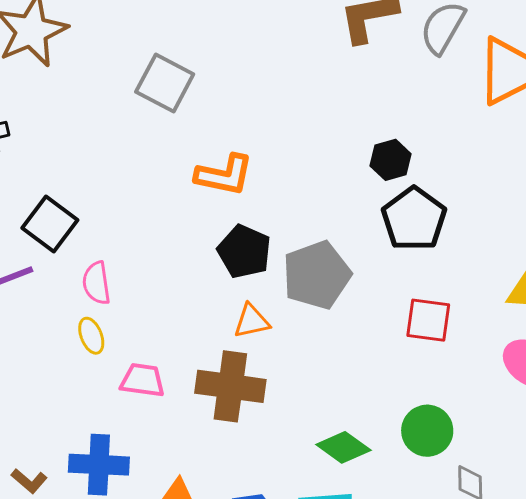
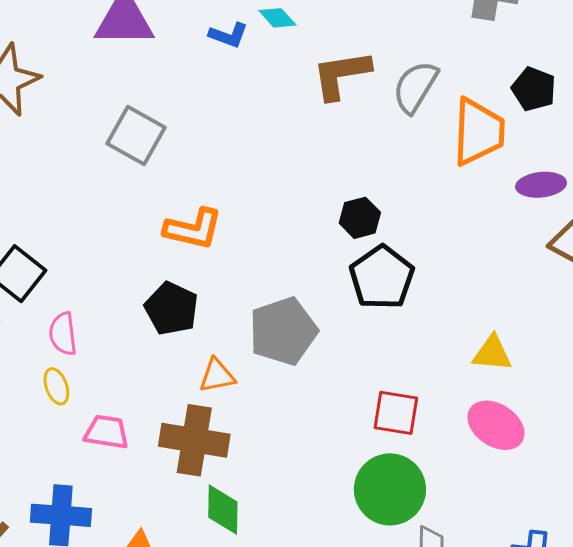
black pentagon: (244, 252) -> (171, 308), moved
red square: (428, 320) -> (396, 413), moved
green circle: (427, 431) -> (390, 489), size x1.4
green diamond: (343, 447) -> (223, 510), moved, turned 54

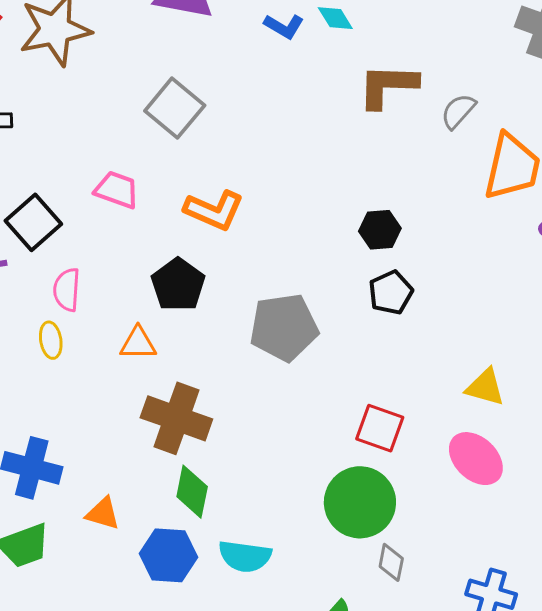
gray semicircle: (415, 87) -> (458, 111), size x0.7
black pentagon: (382, 277) -> (391, 292), size x0.7
orange triangle: (217, 376) -> (138, 343), moved
pink trapezoid: (107, 432) -> (117, 190), moved

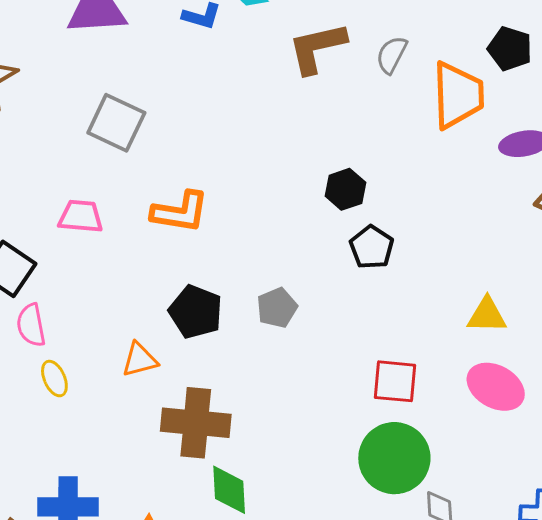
black pentagon: (178, 285) -> (196, 312), moved
pink semicircle: (67, 290) -> (31, 325), moved
gray pentagon: (284, 327) -> (277, 308), size x0.6

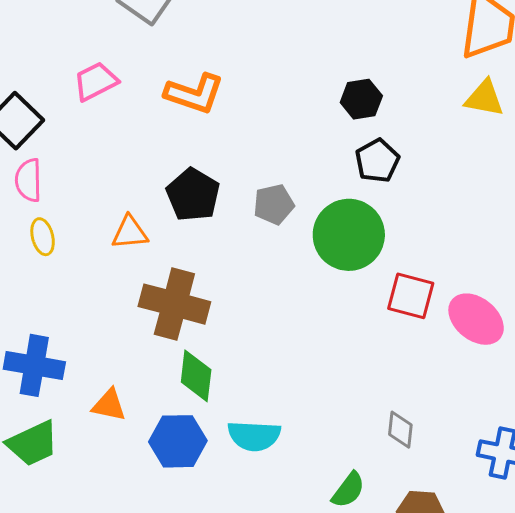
pink trapezoid: (81, 216) -> (96, 81), turned -42
yellow triangle: (487, 315) -> (484, 98), moved
red square: (395, 381) -> (411, 296), moved
green circle: (394, 458) -> (349, 235), moved

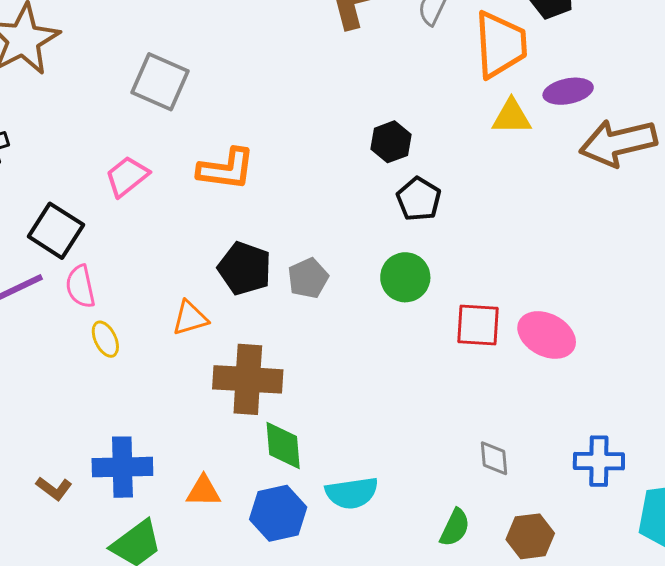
gray pentagon: (274, 204) -> (308, 278), moved
green circle: (349, 235) -> (405, 277), size x0.7

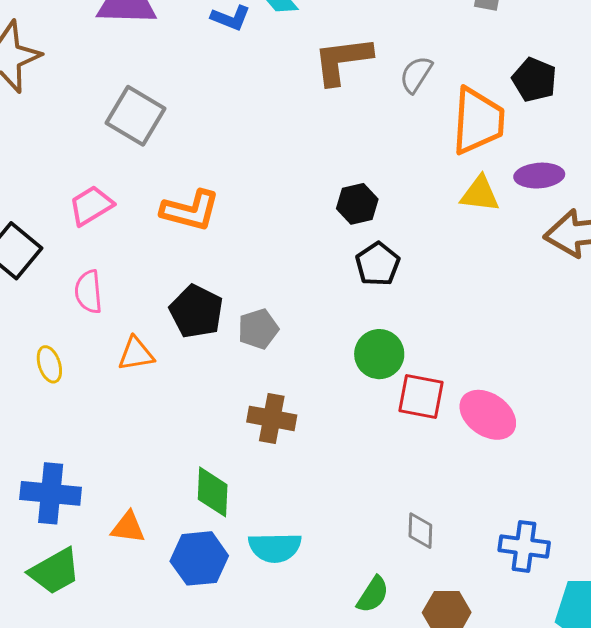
green circle: (405, 277) -> (379, 354), moved
pink semicircle: (80, 286) -> (89, 292), moved
brown cross: (248, 379) -> (272, 418), moved, size x0.7

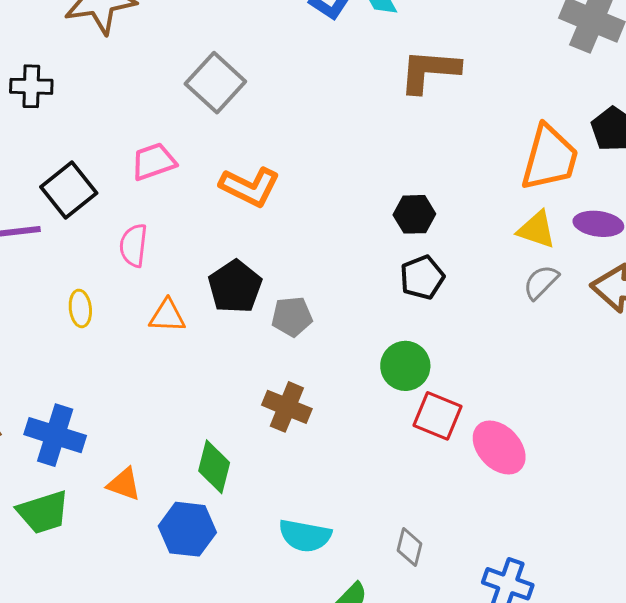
gray semicircle: (416, 74) -> (541, 282), moved
cyan semicircle: (275, 547) -> (305, 536), moved

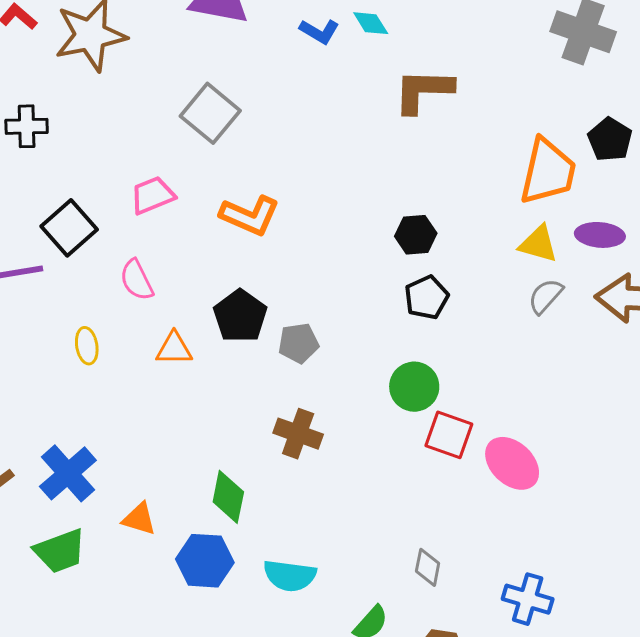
pink semicircle: (133, 245) -> (137, 280), turned -30
blue cross: (55, 435) -> (68, 473), turned 34
cyan semicircle: (305, 536) -> (290, 576), moved

